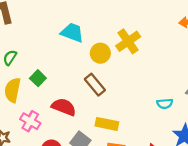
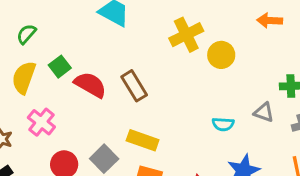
yellow circle: (100, 53) -> (221, 55), moved
red semicircle: (64, 107) -> (90, 85), moved

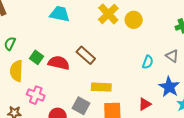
gray triangle: (264, 112) -> (172, 56), moved, turned 32
cyan semicircle: (223, 124) -> (148, 62), turned -56

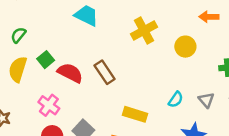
yellow circle: (134, 20) -> (185, 47), moved
yellow rectangle: (101, 87) -> (135, 114), moved
pink cross: (36, 95) -> (49, 105), moved

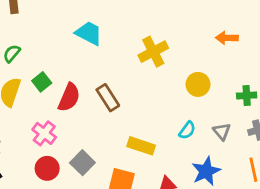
yellow circle: (185, 47) -> (198, 84), moved
red semicircle: (70, 73) -> (69, 97), turned 85

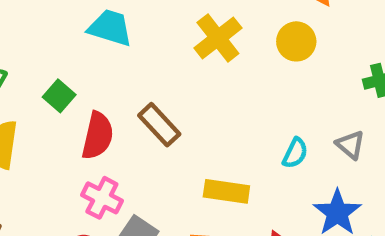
green square: (42, 82) -> (59, 96), moved
yellow circle: (198, 84) -> (296, 41), moved
pink cross: (44, 133) -> (102, 198), moved

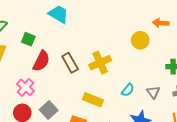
yellow cross: (218, 38) -> (100, 63), moved
green square: (59, 96) -> (28, 39), turned -32
pink cross: (102, 198) -> (25, 87), moved

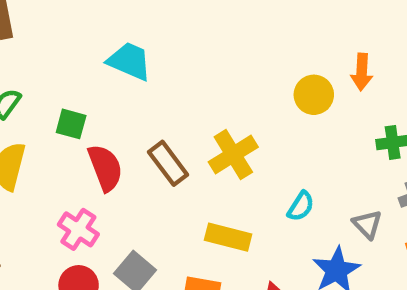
orange arrow: (161, 23) -> (362, 72), moved, turned -84
red semicircle: (41, 61) -> (105, 168), turned -40
gray triangle: (153, 92) -> (367, 224), moved

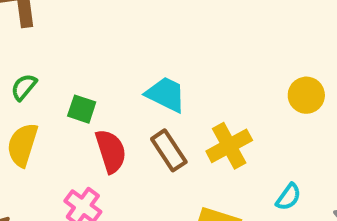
cyan trapezoid: (129, 61) -> (166, 94), moved

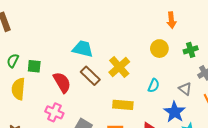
yellow circle: (306, 95) -> (159, 49), moved
green square: (82, 109) -> (34, 66), moved

